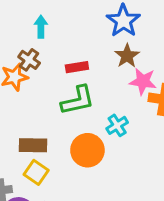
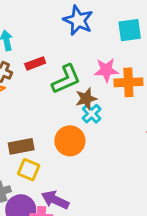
brown star: (127, 56) -> (86, 99), moved, turned 30
red rectangle: (77, 67) -> (35, 63), moved
green L-shape: (78, 100) -> (66, 79), moved

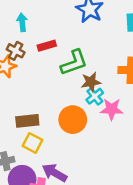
pink star: (106, 70) -> (112, 109), moved

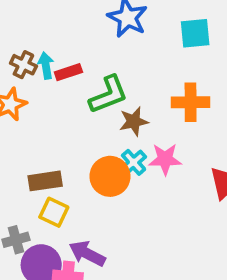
cyan arrow: (22, 22) -> (46, 66), moved
brown cross: (16, 51) -> (23, 65), moved
cyan cross: (95, 96) -> (134, 162), moved

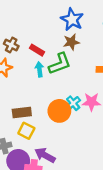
cyan arrow: (46, 66) -> (39, 69), moved
red rectangle: (68, 72) -> (37, 50), turned 48
brown star: (134, 121) -> (71, 42), moved

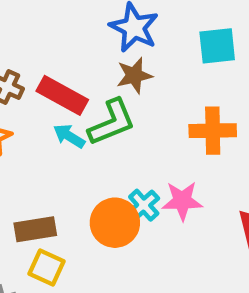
red rectangle: (37, 50) -> (62, 95), size x1.5
cyan arrow: (39, 69) -> (69, 136), turned -48

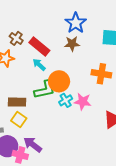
green L-shape: (112, 122) -> (45, 90), moved
orange circle: (115, 223) -> (59, 81), moved

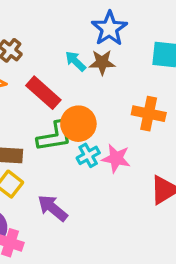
red rectangle: (39, 47) -> (43, 93), moved
cyan arrow: (39, 65) -> (75, 61), moved
purple arrow: (33, 144) -> (53, 208), moved

